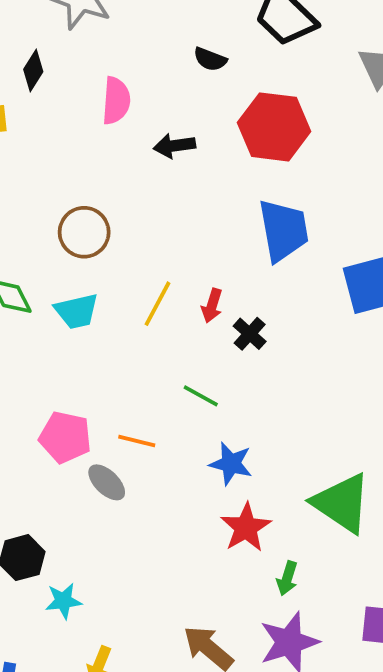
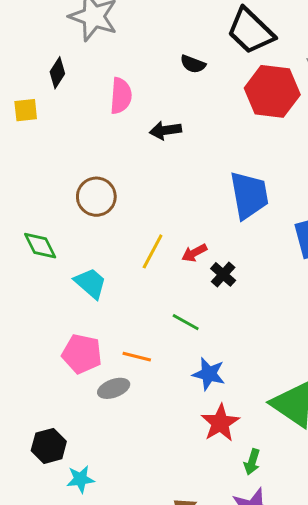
red hexagon: (274, 127) -> (272, 91), moved
red arrow: (212, 306) -> (194, 253), turned 45
cyan trapezoid: (77, 311) -> (91, 283), moved, turned -126
gray ellipse: (107, 482) -> (114, 388), turned -64

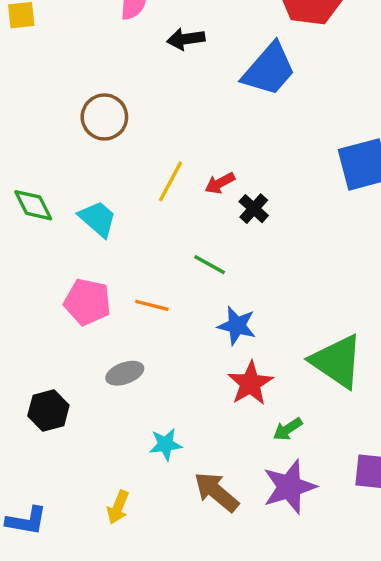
blue trapezoid: (249, 195) -> (269, 69), moved, turned 51
green diamond: (40, 246) -> (33, 205), moved
gray ellipse: (114, 388) -> (125, 373), moved
green arrow: (252, 462) -> (288, 429), turned 40
cyan star: (80, 479) -> (165, 444), moved

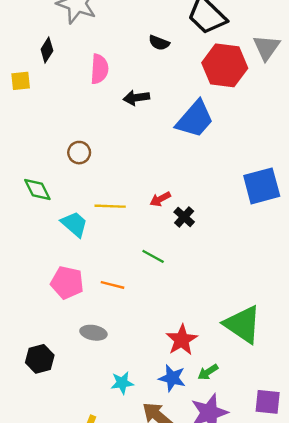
brown circle: (104, 117) -> (79, 153), size x0.7
yellow line: (171, 181) -> (110, 206), moved, turned 64
green diamond: (33, 205) -> (37, 190), moved
blue star: (237, 326) -> (172, 378), moved
gray ellipse: (125, 373) -> (93, 333), turned 30

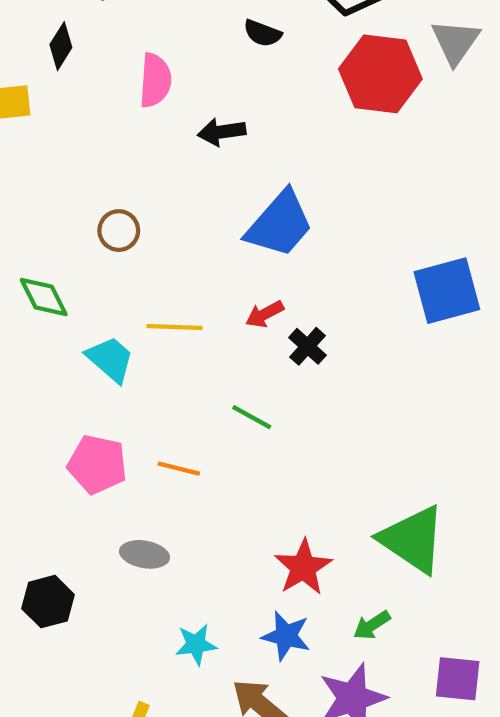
blue trapezoid: (195, 119) -> (280, 224), moved
green arrow: (208, 372) -> (372, 625), moved

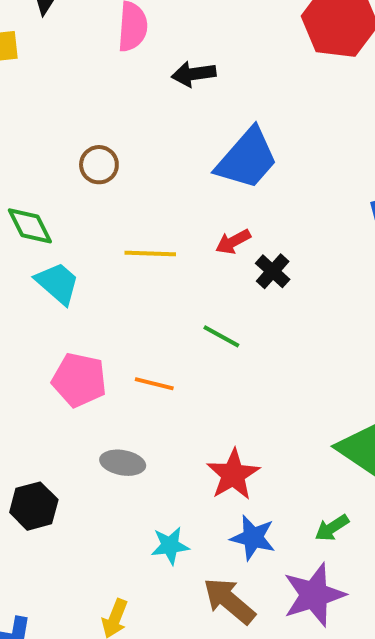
cyan trapezoid: (110, 359) -> (58, 283), moved
red star: (303, 567) -> (233, 475), moved

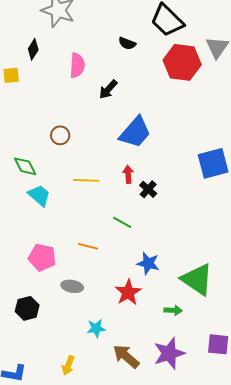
black arrow: (194, 74) -> (108, 89), turned -40
red arrow: (233, 242) -> (128, 174), turned 114
pink pentagon: (79, 380) -> (42, 257), moved
green arrow: (332, 528) -> (173, 310), moved, turned -144
blue star: (253, 538) -> (148, 263), moved

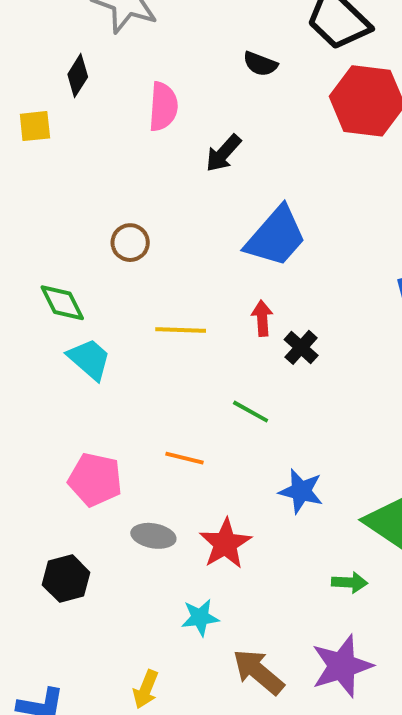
red star: (128, 292) -> (225, 544), moved

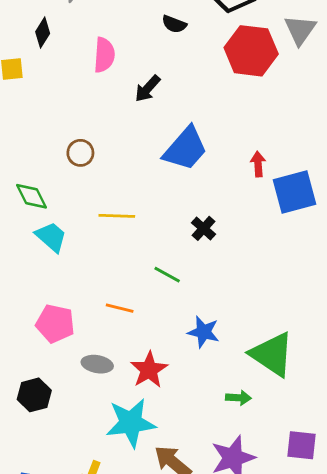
red arrow: (262, 318) -> (258, 164), moved
cyan star: (200, 617) -> (131, 423), size x1.8

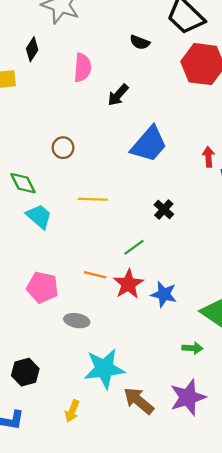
green line: (167, 275) -> (134, 247), turned -65
red star: (149, 370) -> (128, 284), moved
black hexagon: (34, 395) -> (25, 372), moved

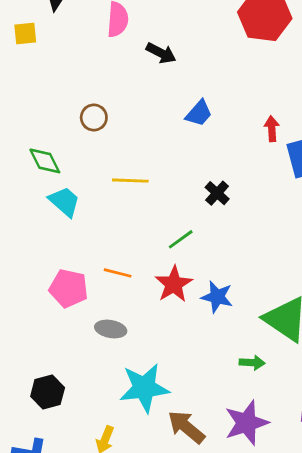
black arrow: (118, 95) -> (161, 53), turned -105
blue trapezoid: (149, 144) -> (199, 113), size x0.6
orange line: (95, 275) -> (118, 273), moved

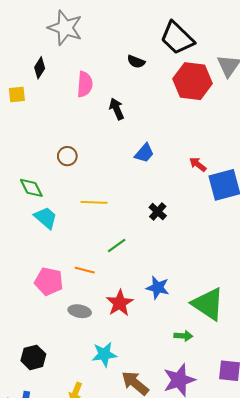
black arrow: (161, 53) -> (117, 109), turned -140
red arrow: (272, 129) -> (198, 164), turned -48
green line: (181, 239) -> (117, 245), moved
red star: (174, 284) -> (120, 303), moved
cyan star: (144, 388) -> (104, 354), size x0.7

